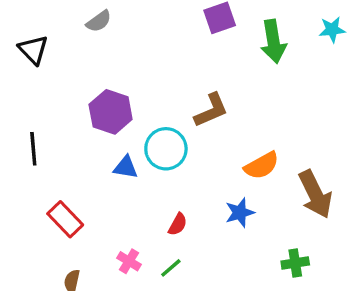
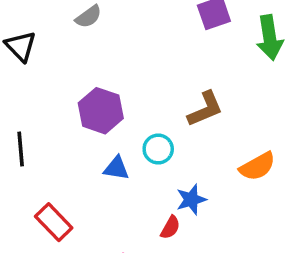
cyan circle: (166, 149) -> (158, 149), size x0.7
blue star: (240, 213) -> (191, 200), moved

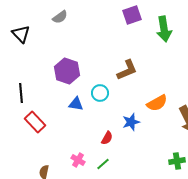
blue star: (191, 200) -> (131, 122), moved
red rectangle: (54, 222) -> (35, 122), moved

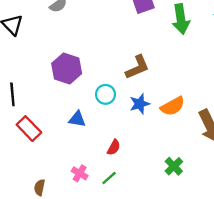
blue triangle: (76, 104) -> (77, 119), moved
blue star: (131, 122) -> (140, 104), moved
green cross: (177, 161) -> (174, 166), moved, turned -35

